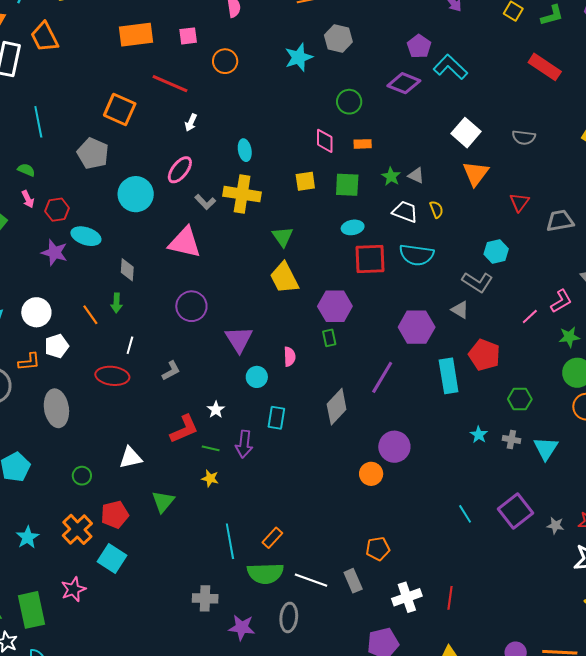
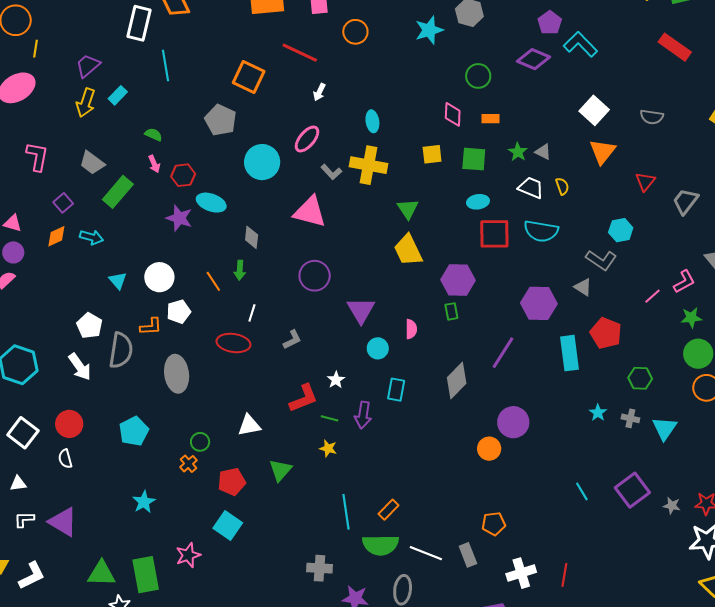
cyan line: (38, 122) -> (165, 66), moved
gray trapezoid: (560, 221) -> (685, 201), turned -44
orange cross: (77, 529) -> (188, 464), moved, size x0.6

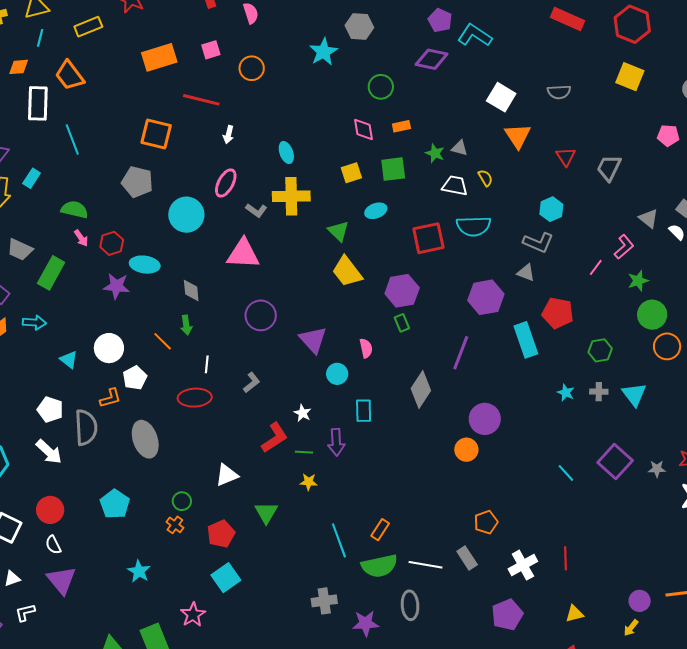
green semicircle: (154, 135) -> (75, 210), size x1.5
cyan ellipse: (478, 202) -> (376, 211), moved
purple triangle: (63, 522) -> (61, 580), moved, turned 32
cyan square: (228, 526) -> (226, 578), turned 32

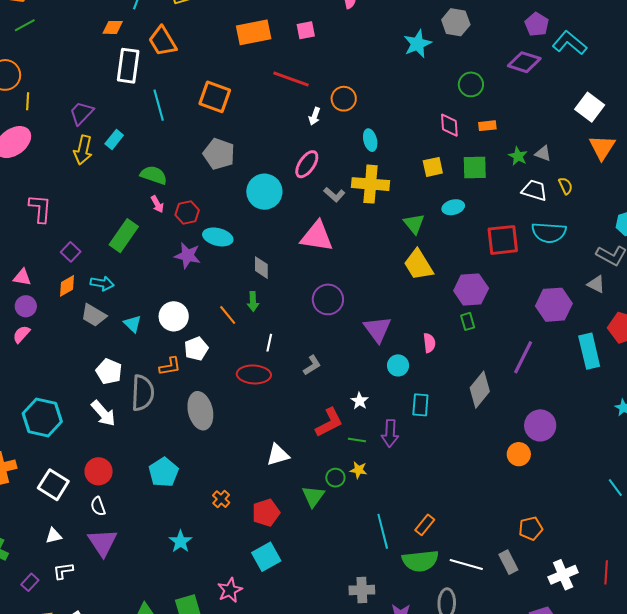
orange circle: (252, 68) -> (344, 99), moved
orange square: (156, 134) -> (215, 97), moved
gray trapezoid: (20, 250) -> (94, 315), moved
green circle: (182, 501) -> (335, 478), moved

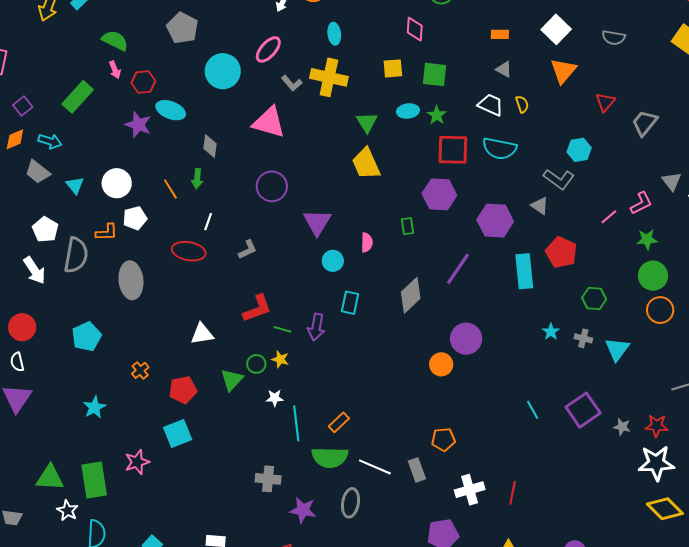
orange rectangle: (487, 126) -> (500, 34), moved
green star: (518, 156) -> (437, 115), moved
purple hexagon: (471, 289) -> (439, 194), moved
white star: (360, 401) -> (275, 398), moved, turned 30

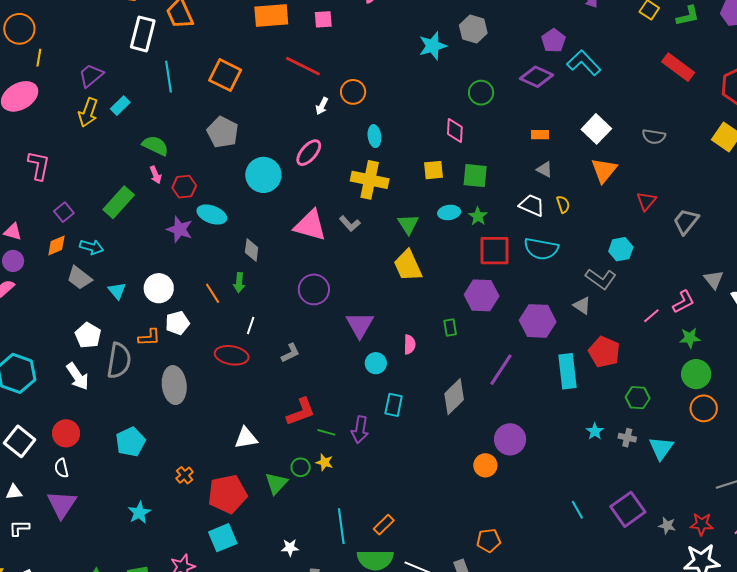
gray L-shape: (292, 83) -> (350, 224), moved
red pentagon: (183, 390) -> (227, 494), size x1.4
white star: (275, 398) -> (290, 548), moved

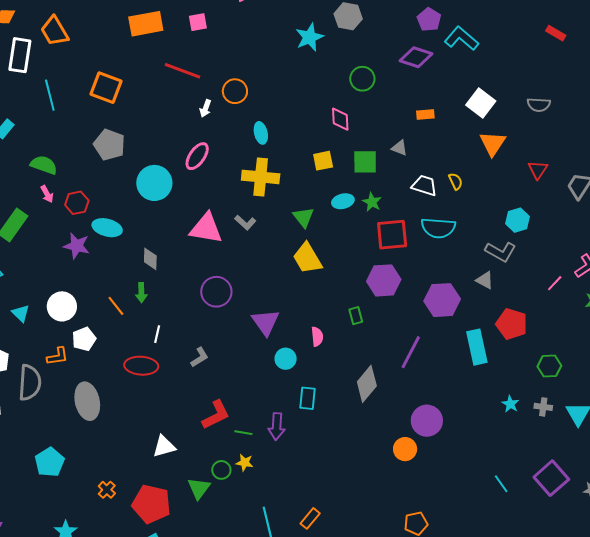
red rectangle: (678, 67) -> (556, 33), size x0.6
gray triangle: (545, 170) -> (399, 148), moved
red pentagon: (227, 494) -> (151, 504), turned 30

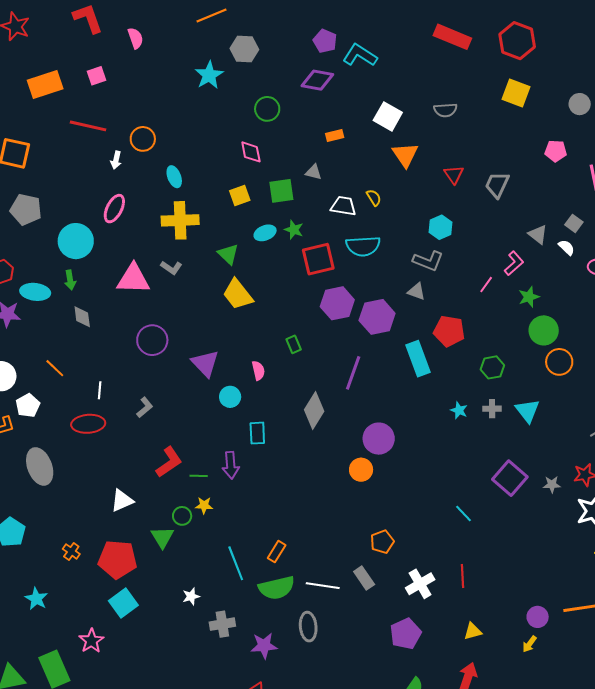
red rectangle: (556, 33) -> (452, 37), size x1.8
purple hexagon: (384, 280) -> (337, 303), moved
green arrow: (141, 293) -> (70, 280), moved
cyan line: (501, 484) -> (464, 514), moved

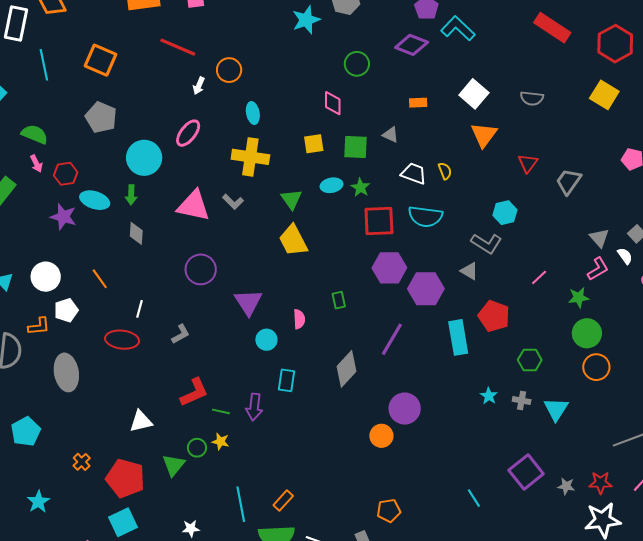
pink L-shape: (514, 263) -> (598, 269), moved

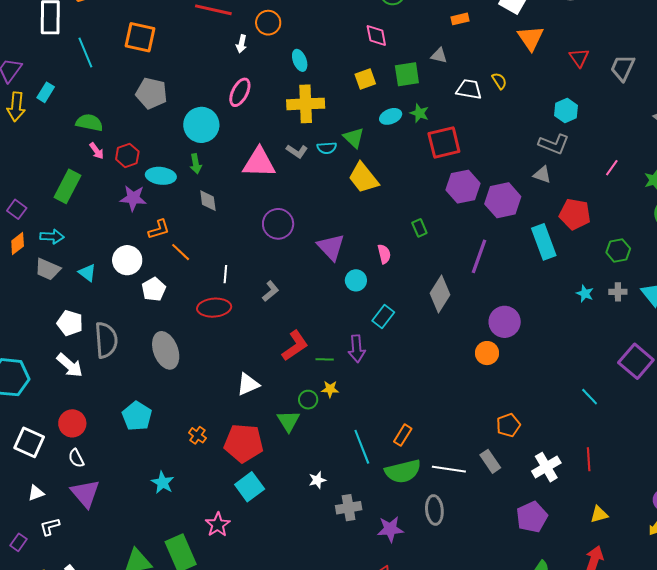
cyan semicircle: (425, 217) -> (327, 148), moved, size x0.6
orange L-shape: (39, 326) -> (159, 229), moved
cyan rectangle: (286, 380) -> (383, 317), turned 40

